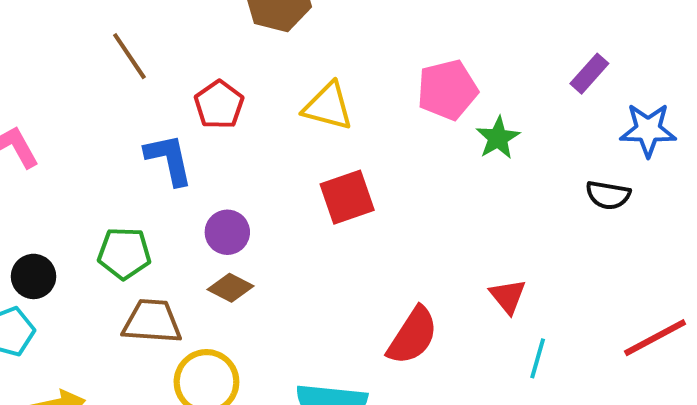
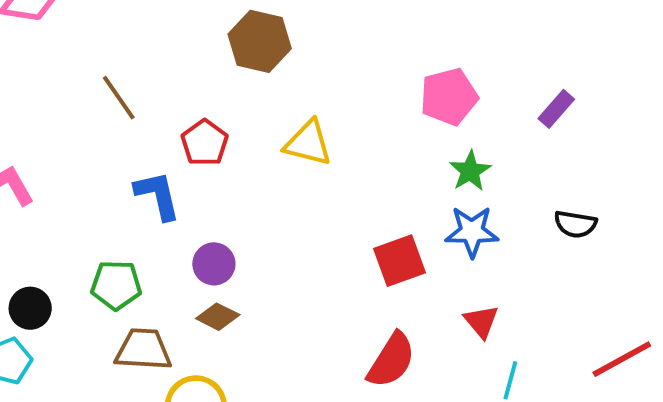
pink pentagon: (447, 90) -> (449, 97), moved
blue star: (648, 130) -> (472, 232), moved
red square: (347, 197) -> (400, 261), moved

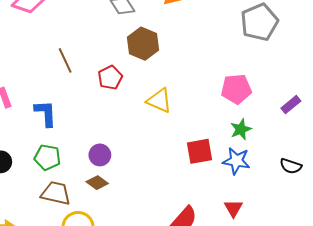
red pentagon: (205, 143) -> (110, 78), moved
blue L-shape: (158, 195) -> (46, 113), moved
red square: (400, 261) -> (199, 151), moved

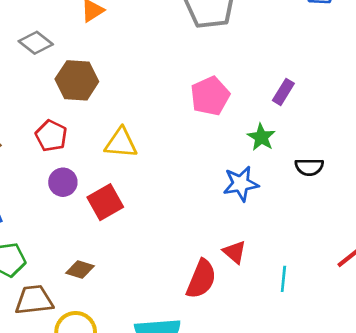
green star: (241, 129) -> (261, 137), moved
red square: (199, 151) -> (105, 202), moved
purple circle: (100, 155) -> (63, 182), moved
red triangle: (233, 208) -> (235, 252), moved

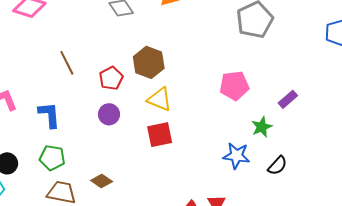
brown hexagon: (77, 80) -> (149, 62), moved
black semicircle: (309, 167) -> (277, 166), moved, turned -65
red square: (105, 202) -> (160, 135), moved

